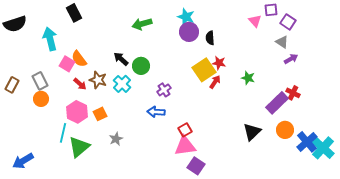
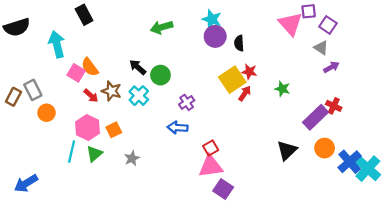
pink triangle: (255, 21) -> (290, 24), size x1.6
gray rectangle: (40, 81) -> (33, 90), moved
green triangle: (79, 147) -> (94, 154), moved, size x0.7

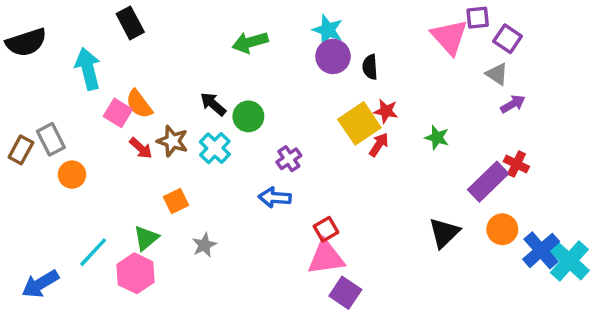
pink hexagon: (88, 128) -> (136, 273), moved
cyan line: (72, 151) -> (93, 252), moved, turned 30

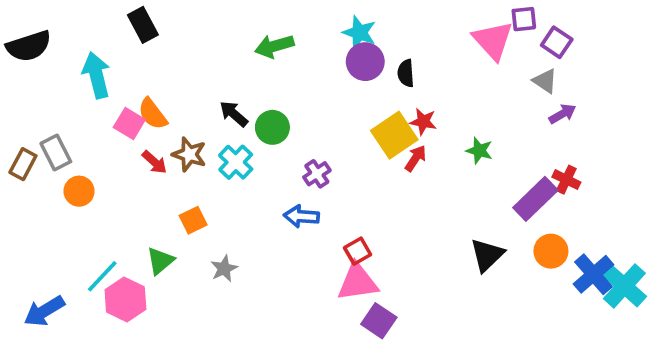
pink hexagon: (136, 273) -> (125, 299), moved

